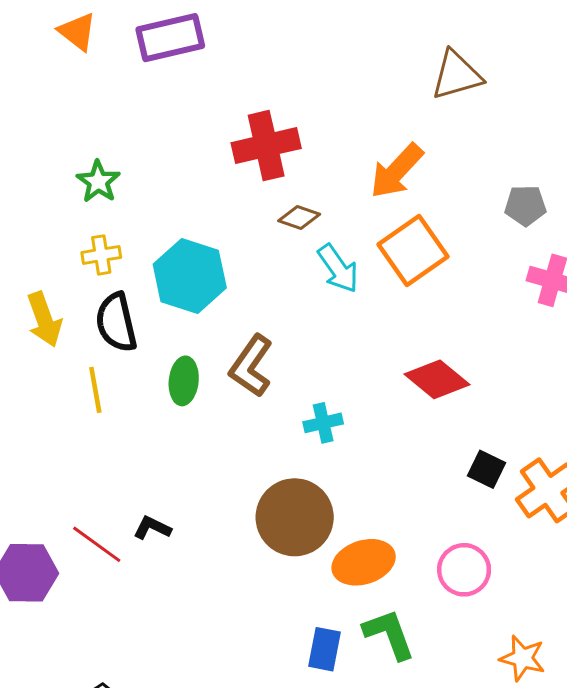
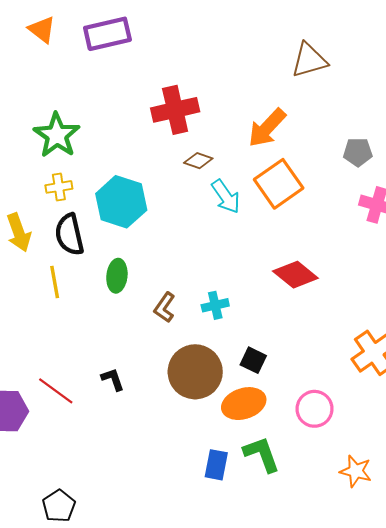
green star: (98, 182) -> (57, 135), size x1.5
brown L-shape: (251, 366) -> (164, 307), moved, size x0.7
black square: (486, 469) -> (253, 360), moved
black L-shape: (152, 528) -> (113, 379), moved, turned 45

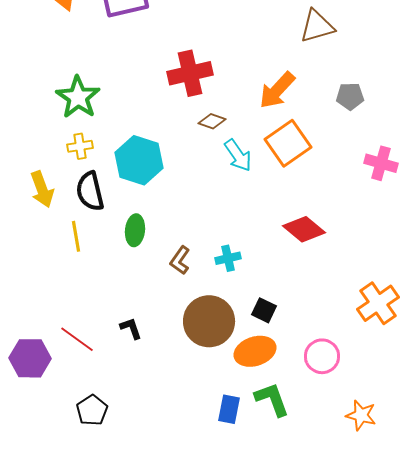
gray pentagon: (358, 152) -> (350, 96), moved
black pentagon: (59, 506) -> (92, 410), moved

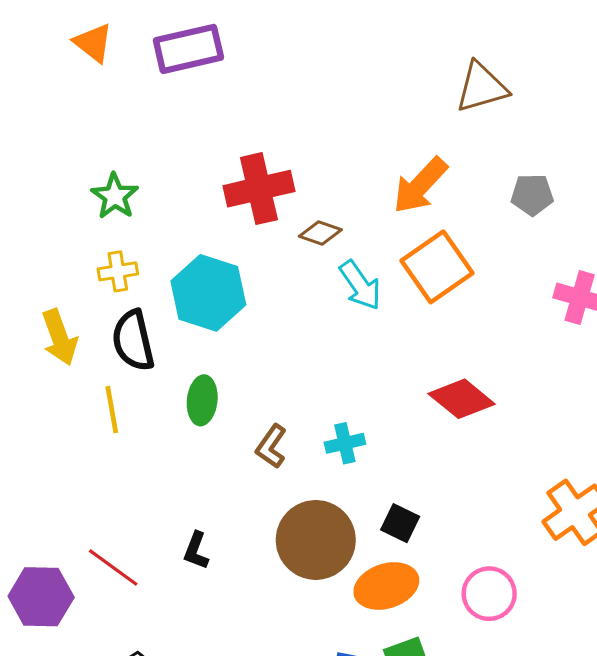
red cross: (190, 73) -> (259, 189), moved
green star: (78, 97) -> (115, 196), size x0.7
black L-shape: (131, 328) -> (196, 551), turned -140

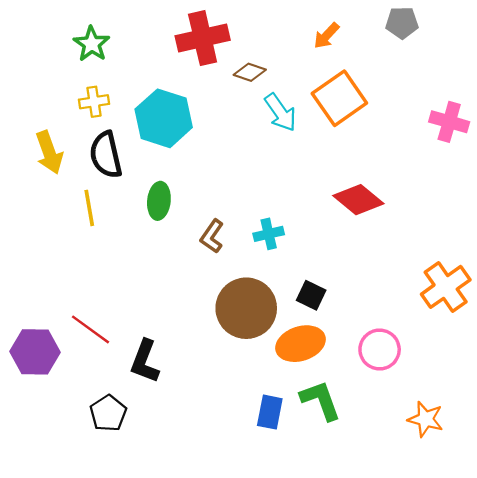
orange arrow: (420, 185) -> (326, 36), size x0.6
gray pentagon: (532, 195) -> (402, 23), moved
black L-shape: (196, 551) -> (145, 361), moved, size x1.5

